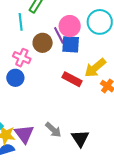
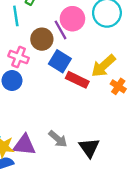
blue square: (71, 44) -> (60, 61), moved, turned 30
purple triangle: (24, 134) -> (24, 145), turned -45

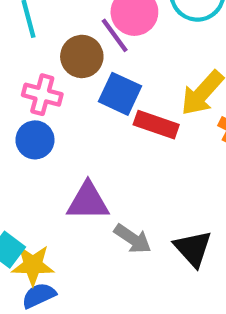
purple triangle: (24, 145) -> (88, 201), moved

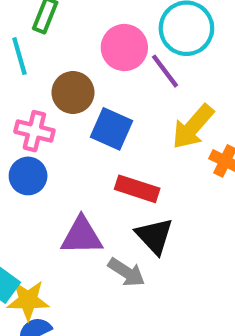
purple line: (115, 35) -> (165, 71), moved
red rectangle: (156, 125) -> (137, 189), moved
black triangle: (193, 248) -> (154, 236), moved

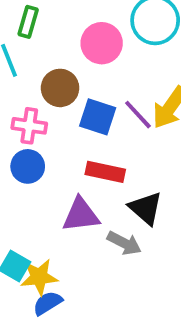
purple line: (165, 71) -> (138, 115), moved
red rectangle: (137, 189) -> (105, 172), moved

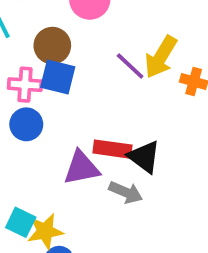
blue square: (98, 117) -> (58, 77), moved
red rectangle: (105, 172) -> (112, 149), moved

